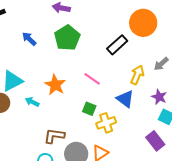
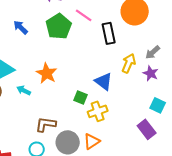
black rectangle: (117, 45) -> (109, 33), turned -60
pink line: (92, 79) -> (84, 15), moved
purple star: (159, 97) -> (151, 73), moved
blue triangle: (125, 99) -> (104, 81), moved

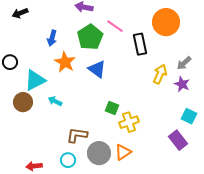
blue arrow: (21, 27) -> (52, 38), turned -119
orange star: (47, 73) -> (65, 62), moved
blue triangle: (104, 81) -> (97, 69), moved

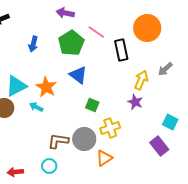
orange star: (65, 62) -> (46, 87), moved
purple star: (182, 84) -> (135, 102), moved
green square: (112, 108) -> (92, 105), moved
gray circle: (99, 153) -> (84, 139), moved

